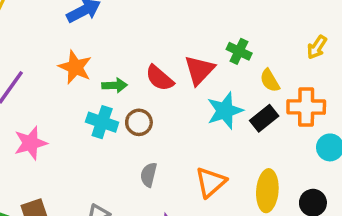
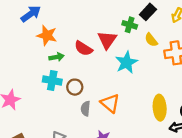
orange star: (75, 67) -> (47, 35), moved
black rectangle: (264, 118) -> (148, 12), moved
brown circle: (139, 122) -> (75, 87), moved
orange triangle: (211, 182) -> (110, 103), moved, turned -30

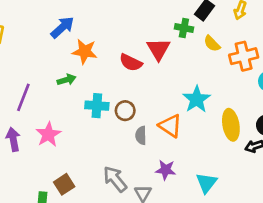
green arrow: (57, 57) -> (66, 80), moved
cyan star: (126, 62) -> (197, 99), moved

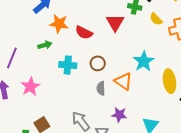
red semicircle: (131, 63) -> (84, 33), moved
brown circle: (125, 111) -> (98, 63), moved

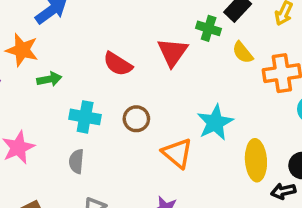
orange star: (59, 24) -> (22, 50), moved
gray semicircle: (101, 88) -> (76, 161), moved

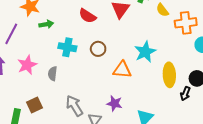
orange triangle: (177, 153) -> (122, 70), turned -36
gray semicircle: (76, 161) -> (53, 74), moved
black arrow: (283, 191) -> (185, 94), turned -56

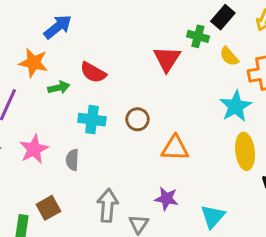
red semicircle: (87, 16) -> (93, 72), moved
cyan star: (145, 52) -> (236, 106), moved
gray arrow: (74, 106) -> (108, 205), turned 40

